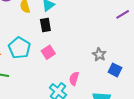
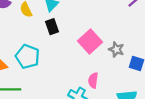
pink square: (48, 52) -> (90, 41), moved, size x1.5

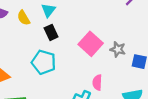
cyan pentagon: (28, 57) -> (44, 62), moved

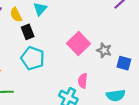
black rectangle: (51, 32) -> (28, 32), moved

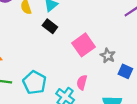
black rectangle: (28, 32) -> (50, 26), moved, turned -40
cyan pentagon: (33, 58) -> (35, 83), moved

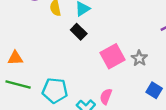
gray star: (108, 56) -> (139, 58), moved
cyan pentagon: (35, 83) -> (55, 90), turned -30

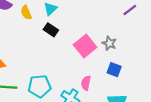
blue square: (154, 90) -> (114, 70), moved

